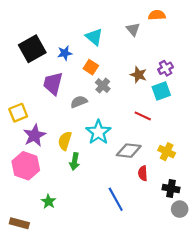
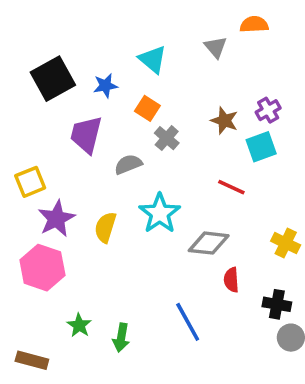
yellow cross: (167, 152) -> (286, 243), moved
green arrow: (75, 161) -> (121, 338), moved

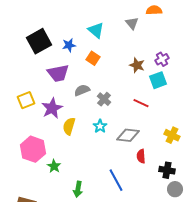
purple trapezoid: (86, 135) -> (58, 73), turned -115
gray cross: (167, 138) -> (104, 99), moved
cyan star: (160, 213) -> (100, 126), moved, size x0.6
purple star: (56, 219) -> (52, 108), moved
green star: (79, 325) -> (54, 166), moved

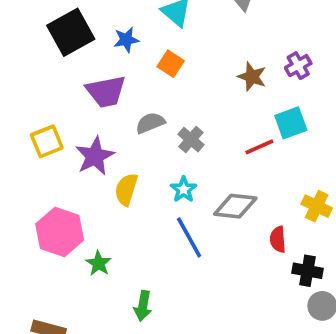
cyan square: (158, 80) -> (291, 123), moved
red line: (141, 103) -> (259, 147), turned -49
red semicircle: (141, 156) -> (278, 239), moved
blue line: (116, 180) -> (189, 237), moved

